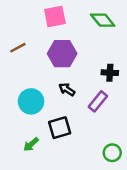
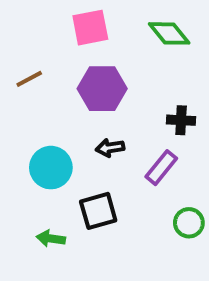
black arrow: (67, 89) -> (110, 148), turned -42
green arrow: (31, 144) -> (51, 239), turned 49
green circle: (112, 153) -> (189, 223), moved

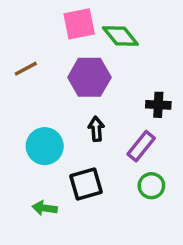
green diamond: (169, 33) -> (120, 36), moved
black arrow: (110, 148) -> (96, 129), turned 95
green circle: (189, 223) -> (151, 186), moved

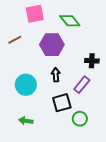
pink square: (79, 24) -> (35, 14), moved
black square: (86, 184) -> (62, 103), moved
green circle: (151, 186) -> (80, 119), moved

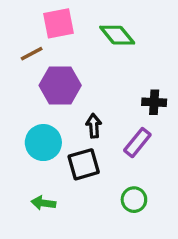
brown line: (15, 40) -> (32, 54), moved
purple hexagon: (52, 45) -> (60, 85), moved
black square: (62, 103) -> (84, 164), moved

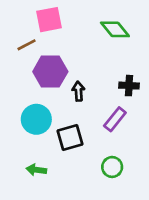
green diamond: (117, 35) -> (115, 29), moved
black arrow: (94, 126) -> (78, 91), moved

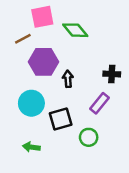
green diamond: (115, 29) -> (75, 30), moved
green circle: (112, 167) -> (89, 137), moved

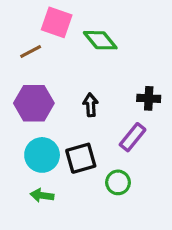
pink square: (42, 17) -> (57, 22), turned 30
purple hexagon: (44, 62) -> (34, 103), moved
cyan circle: (31, 103) -> (42, 155), moved

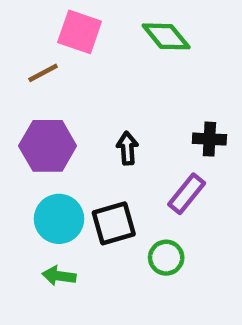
green diamond: (100, 40) -> (166, 36), moved

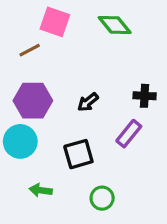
black arrow: (127, 148) -> (88, 102), turned -125
cyan circle: (59, 219) -> (20, 141), moved
green circle: (166, 258) -> (102, 198), moved

